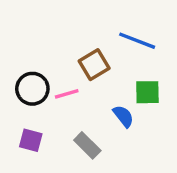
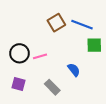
brown square: (94, 65) -> (56, 23), moved
green square: (147, 92) -> (94, 45), moved

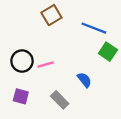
brown square: (56, 23) -> (51, 15), moved
green square: (94, 45) -> (108, 52), turned 35

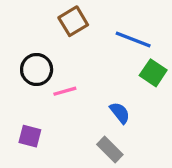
black circle: (22, 61) -> (37, 69), moved
gray rectangle: (60, 100) -> (110, 149), moved

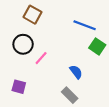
brown square: (73, 21) -> (33, 15), moved, turned -30
pink line: (65, 91) -> (41, 58), turned -32

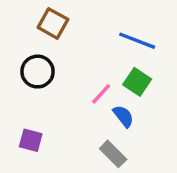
green square: (97, 46) -> (137, 82), moved
pink line: (41, 58) -> (101, 94), moved

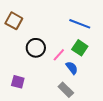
brown square: (53, 23) -> (14, 21), moved
black circle: (38, 72) -> (36, 48), moved

